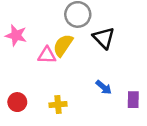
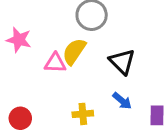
black triangle: (104, 38) -> (122, 62), moved
yellow cross: (58, 105) -> (83, 114), moved

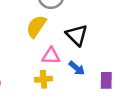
pink triangle: (55, 63) -> (51, 56), moved

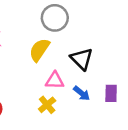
yellow cross: (44, 79) -> (47, 105), turned -35
purple rectangle: (106, 80) -> (111, 93), moved

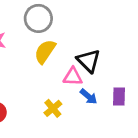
gray circle: (55, 18) -> (38, 18), moved
pink triangle: (55, 81) -> (73, 77), moved

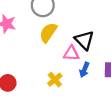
blue arrow: (89, 96) -> (84, 70), turned 72

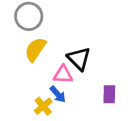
blue arrow: (84, 70) -> (58, 94), moved, turned -64

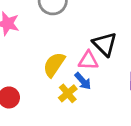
yellow semicircle: (35, 49) -> (54, 65), moved

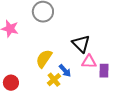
pink triangle: (88, 61) -> (89, 62), moved

